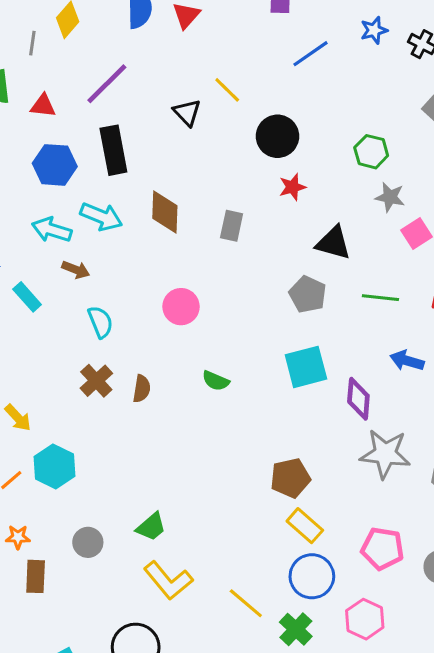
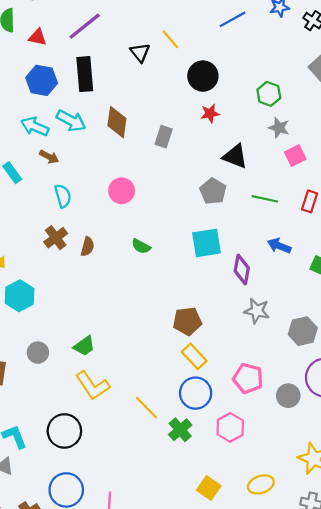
gray star: (385, 454) -> (257, 311), size x0.7

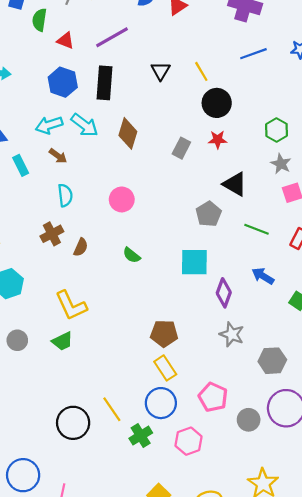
yellow line: (170, 39) -> (201, 71), moved
cyan arrow: (35, 127) -> (49, 125), turned -50
gray rectangle: (164, 137) -> (181, 148), moved
yellow L-shape: (93, 386) -> (71, 305), moved
black circle: (64, 431) -> (73, 423), moved

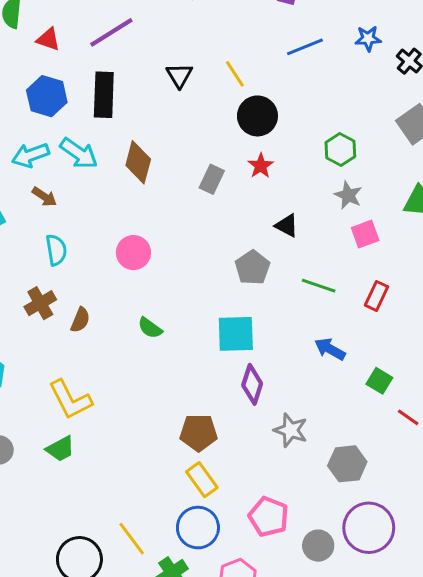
red star: (218, 140) -> (261, 166), turned -30
black triangle: (235, 184) -> (287, 226), size x0.7
purple diamond: (224, 293) -> (252, 384), moved

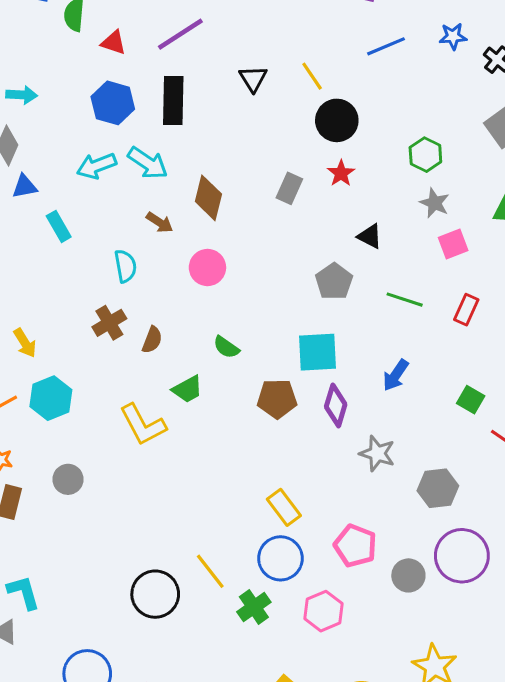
brown diamond: (138, 162) -> (208, 198), moved
brown arrow: (44, 197) -> (160, 222), moved
blue arrow: (330, 349) -> (396, 375), moved, turned -84
brown pentagon: (199, 433) -> (277, 399), moved
green trapezoid: (60, 449) -> (188, 389), moved

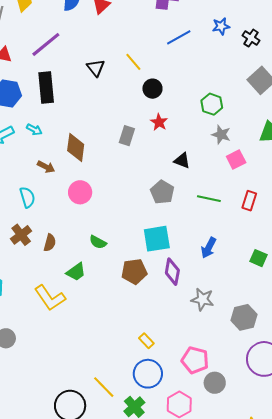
black circle: (337, 120) -> (152, 89), size x0.7
cyan arrow: (148, 163) -> (34, 130), size x0.6
yellow rectangle: (284, 507) -> (146, 341), size x0.7
gray circle: (408, 575) -> (215, 383), moved

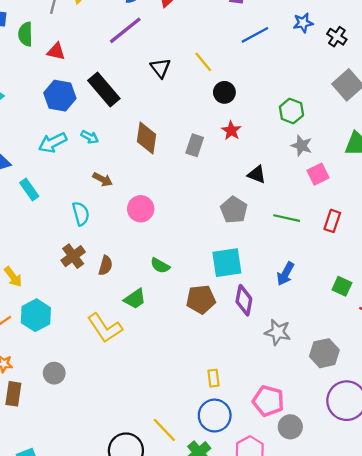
purple line: (46, 44) -> (125, 30), moved
black rectangle: (46, 88) -> (104, 90), turned -36
brown diamond: (76, 147) -> (147, 138), moved
yellow rectangle: (146, 341) -> (214, 378), turned 35

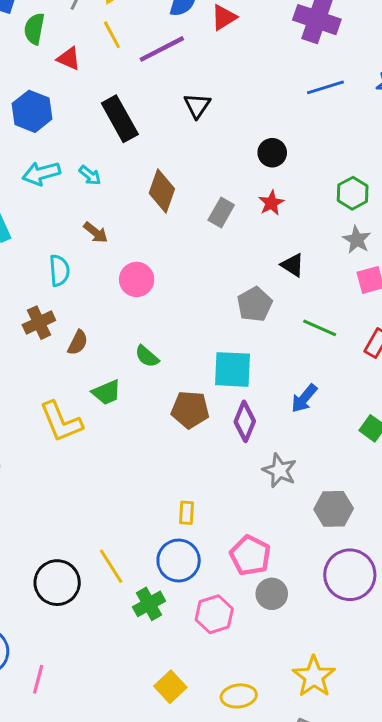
yellow line: (203, 62) -> (112, 35), moved
blue hexagon: (60, 96) -> (32, 111), moved

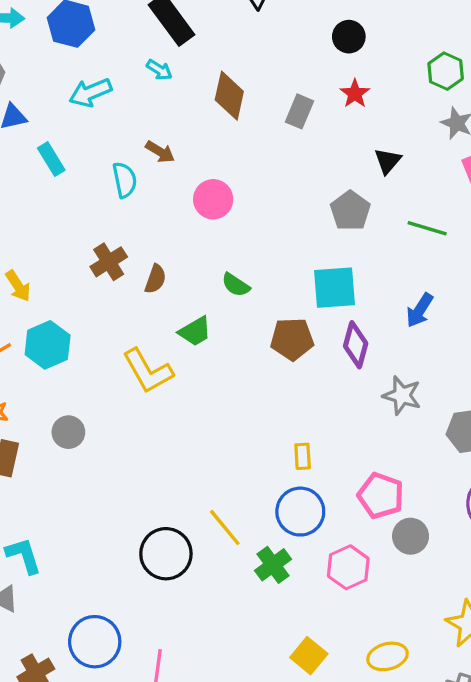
cyan arrow: (90, 175) -> (159, 70), moved
black triangle: (293, 265) -> (388, 161), turned 45
cyan semicircle: (59, 270) -> (125, 180), moved

